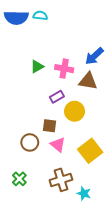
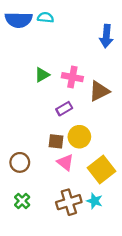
blue arrow: (94, 56) -> (106, 36), moved, turned -42
brown triangle: (88, 81) -> (99, 91), turned -36
yellow circle: (75, 111) -> (79, 137), moved
brown circle: (30, 142) -> (20, 162), moved
cyan star: (84, 193) -> (95, 201), moved

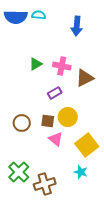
blue arrow: (106, 36) -> (77, 26), moved
brown circle: (20, 162) -> (22, 123), moved
green cross: (22, 201) -> (19, 172), size x1.5
brown cross: (69, 202) -> (45, 184), moved

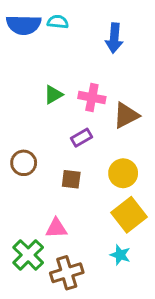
yellow circle: (68, 117) -> (123, 173), moved
brown circle: (22, 123) -> (24, 163), moved
pink triangle: (56, 139) -> (56, 228), moved, turned -42

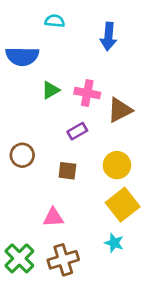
blue semicircle: (24, 25) -> (22, 56), moved
green cross: (28, 255) -> (19, 258), moved

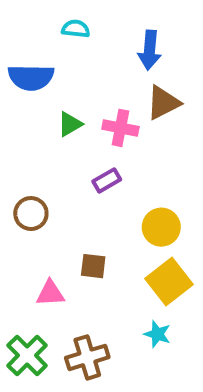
brown triangle: (120, 110) -> (163, 103), moved
brown square: (67, 171) -> (93, 266), moved
pink triangle: (53, 217) -> (50, 293), moved

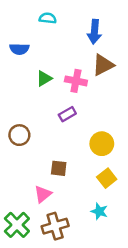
blue semicircle: (31, 77) -> (19, 49), size x0.7
yellow square: (169, 282) -> (107, 178), size x0.7
pink triangle: (50, 293) -> (43, 194), moved, turned -36

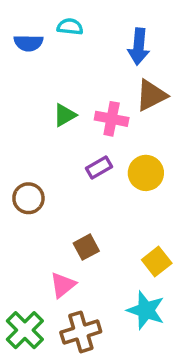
blue semicircle: (19, 49) -> (28, 43), moved
yellow circle: (102, 144) -> (146, 173), moved
brown square: (59, 168) -> (86, 247), turned -35
cyan star: (99, 211) -> (146, 310), size x1.5

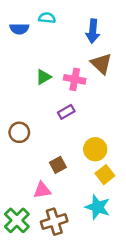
brown triangle: (151, 95) -> (101, 64), turned -50
yellow circle: (146, 173) -> (95, 149), moved
pink triangle: (63, 285) -> (42, 190), turned 30

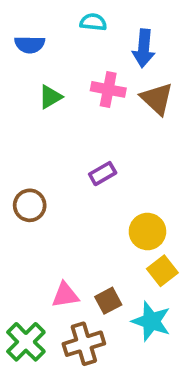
cyan semicircle: (47, 18) -> (93, 22), moved
green triangle: (43, 77) -> (50, 97), moved
pink cross: (75, 79) -> (108, 89), moved
brown square: (58, 165) -> (108, 301), moved

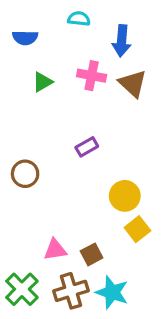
cyan star: (151, 321) -> (112, 292), moved

